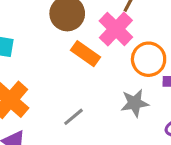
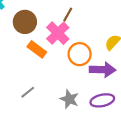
gray star: (135, 103) -> (69, 99), moved, turned 30

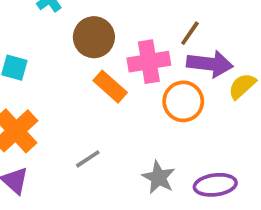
brown line: (68, 15) -> (190, 33), moved
pink cross: (58, 33) -> (149, 62), turned 30
purple arrow: (103, 70) -> (210, 64), moved

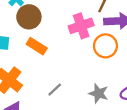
brown circle: (94, 37) -> (29, 17), moved
orange rectangle: (110, 87) -> (37, 46), moved

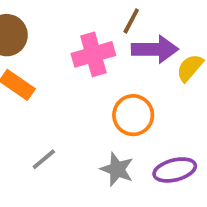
orange circle: (105, 46) -> (133, 115), moved

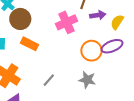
purple arrow: (155, 49) -> (98, 15), size x0.7
purple ellipse: (175, 170) -> (112, 46), moved

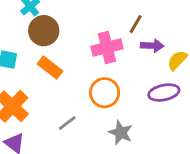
orange circle: (91, 51) -> (105, 93), moved

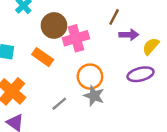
brown circle: (44, 31) -> (54, 25), moved
pink cross: (107, 48) -> (76, 38), moved
gray star: (121, 133) -> (94, 96), moved

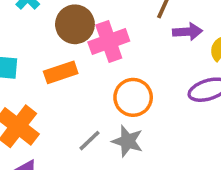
orange rectangle: (43, 57) -> (61, 72), turned -50
gray star: (94, 96) -> (127, 141), moved

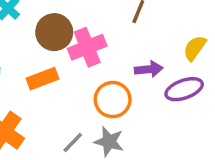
purple arrow: (188, 32) -> (149, 69), moved

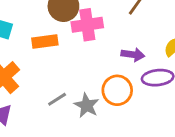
orange circle: (113, 100) -> (117, 90), moved

